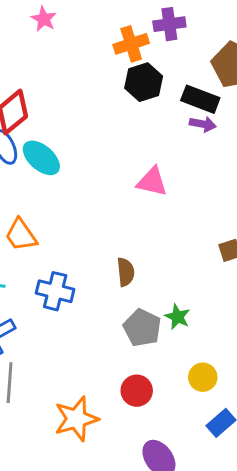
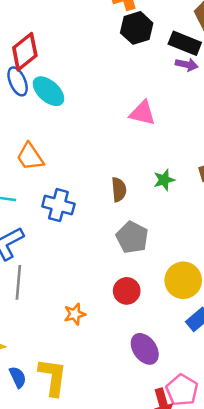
green star: (177, 317) -> (164, 180), moved, turned 30
yellow circle: (203, 377) -> (183, 280), size x1.5
orange star: (76, 419) -> (75, 314), size x0.6

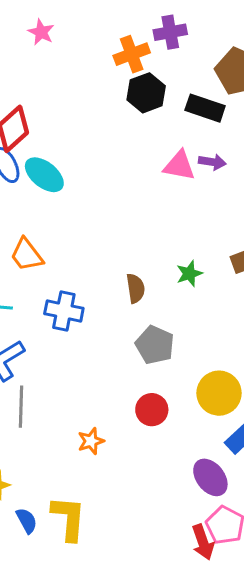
purple arrow: (187, 65) -> (212, 162), moved
pink triangle: (143, 113) -> (179, 166), moved
purple ellipse: (145, 349) -> (210, 477), moved

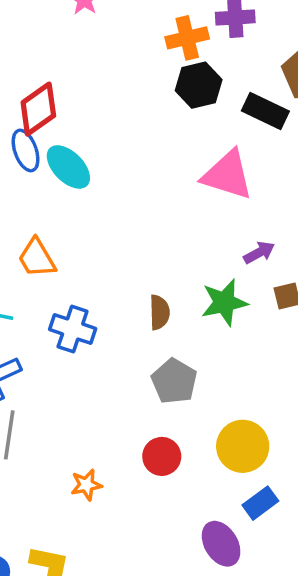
purple arrow: (212, 162) -> (259, 252), moved, turned -44
pink triangle: (179, 166) -> (227, 175), size x1.4
green star: (189, 274) -> (224, 302), size x1.5

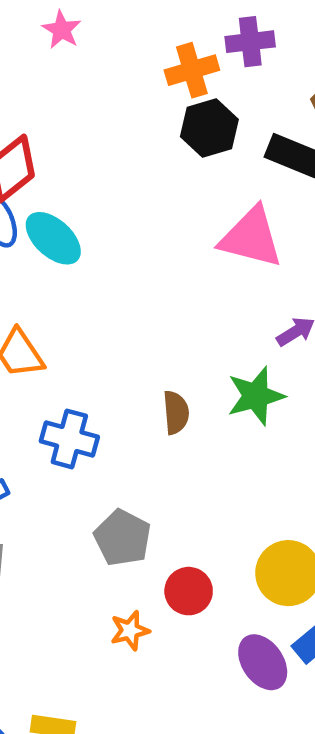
gray pentagon: (174, 381) -> (123, 538), moved
orange star: (86, 485) -> (130, 630), moved
purple ellipse: (221, 544) -> (263, 662), moved

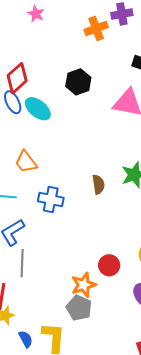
black hexagon: (209, 128) -> (78, 82), moved
gray pentagon: (123, 538) -> (79, 308), moved
orange star: (130, 630) -> (84, 285), size x1.4

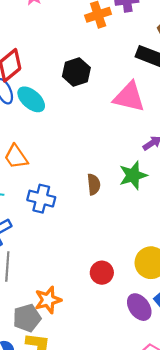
orange star: (84, 285) -> (48, 300), moved
gray pentagon: (79, 308) -> (27, 318), moved, turned 30

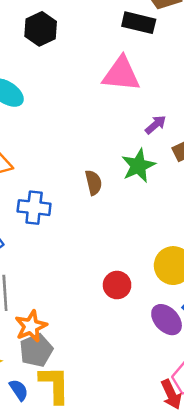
black hexagon: (76, 72) -> (41, 29), moved
orange star: (48, 300) -> (31, 326), moved

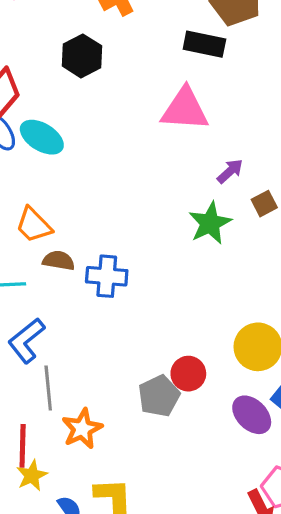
brown semicircle: (93, 183) -> (59, 261), moved, turned -65
blue cross: (34, 208) -> (107, 276), moved
gray pentagon: (36, 350) -> (159, 396), moved

